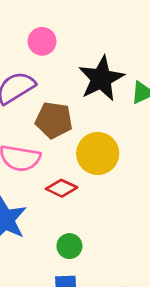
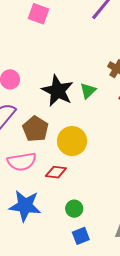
brown pentagon: (54, 120) -> (36, 129), turned -30

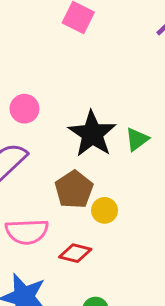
brown pentagon: (36, 129) -> (74, 190), moved
yellow circle: (72, 141) -> (104, 210), size x0.6

